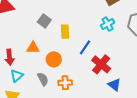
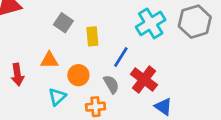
cyan cross: (108, 24) -> (151, 23), size x1.5
cyan triangle: (17, 76) -> (57, 97), moved
gray semicircle: (43, 79) -> (111, 84), moved

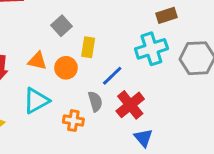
orange circle: (78, 75) -> (66, 68), moved
cyan triangle: (57, 97) -> (36, 101), size x1.4

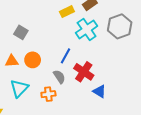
yellow rectangle: (88, 47) -> (67, 12), moved, turned 72

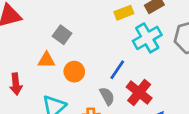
orange triangle: (12, 61) -> (46, 60), moved

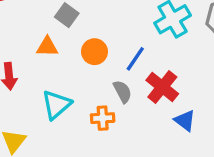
orange circle: (74, 72) -> (94, 52), moved

